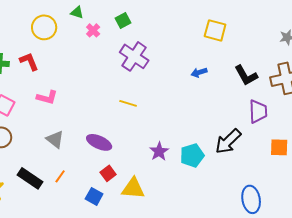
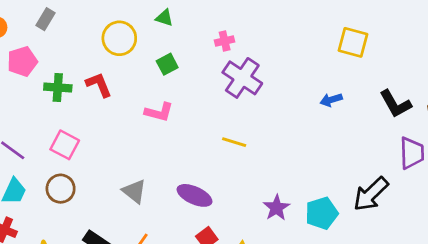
green square: (123, 20) -> (167, 64), moved
pink cross: (93, 30) -> (225, 41), moved, turned 32
pink L-shape: (47, 97) -> (159, 112), moved

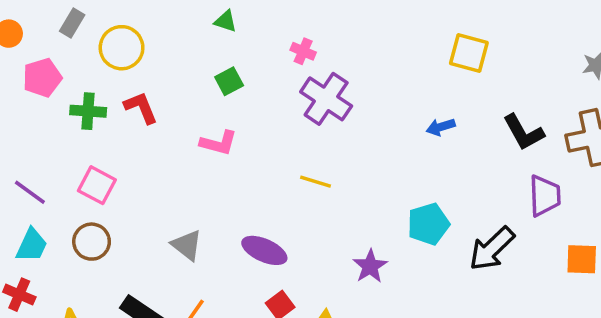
yellow circle: (119, 38) -> (122, 48), moved
pink cross: (225, 41) -> (303, 51), turned 36
cyan pentagon: (322, 213) -> (428, 224), moved

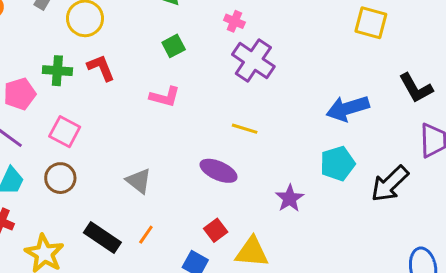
pink pentagon: (42, 78) -> (20, 94), moved
blue arrow: (441, 127) -> (348, 108), moved, size x1.8
purple ellipse: (264, 250) -> (219, 171), moved

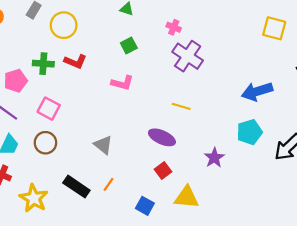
red L-shape: (101, 68) -> (75, 61), turned 135
red square: (216, 230) -> (163, 171), moved

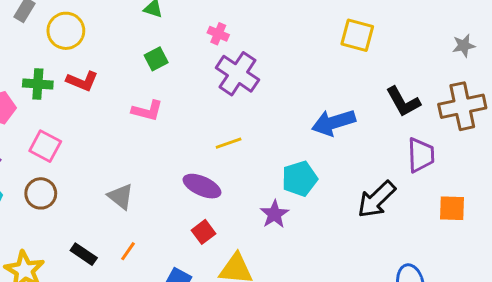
yellow line: (181, 106) -> (229, 143), turned -36
cyan pentagon: (250, 132) -> (300, 179), moved
black rectangle: (76, 187) -> (84, 254), size x0.7

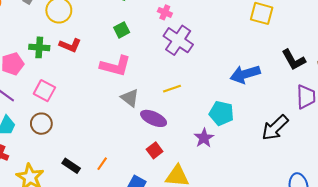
pink L-shape: (147, 111) -> (115, 66), size x1.4
cyan pentagon: (300, 179) -> (221, 113), turned 30
gray triangle: (121, 196) -> (130, 98), moved

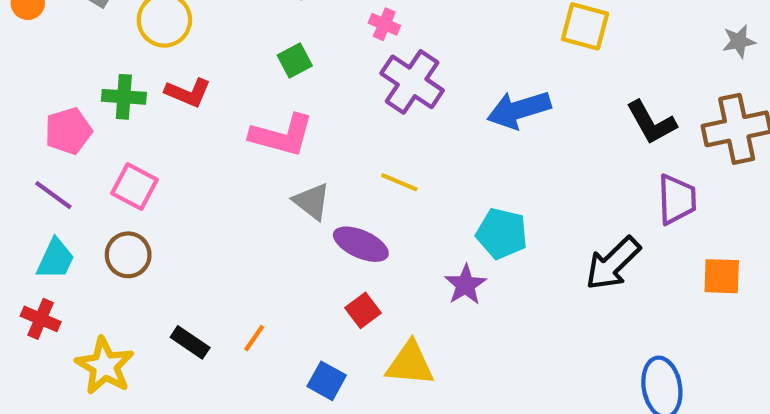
blue arrow: (245, 74) -> (519, 110), moved
yellow line: (172, 89) -> (399, 182), turned 42

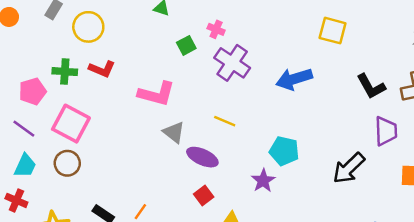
green square: (295, 61) -> (186, 45), moved
pink square: (135, 187) -> (71, 124), size x1.4

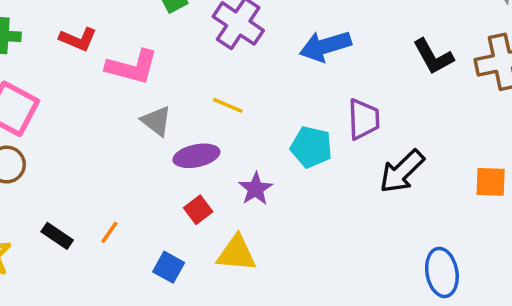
red L-shape: (102, 69) -> (78, 39), moved
purple trapezoid: (386, 131) -> (364, 119), moved
purple ellipse: (202, 157) -> (196, 156), turned -36
purple star: (263, 181) -> (256, 189), moved

